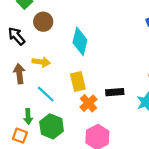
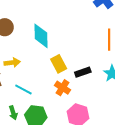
yellow rectangle: (78, 82) -> (59, 64), moved

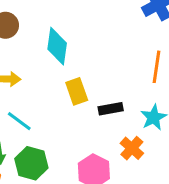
orange cross: (63, 88) -> (132, 148), moved

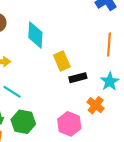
yellow rectangle: (77, 91) -> (62, 61), moved

